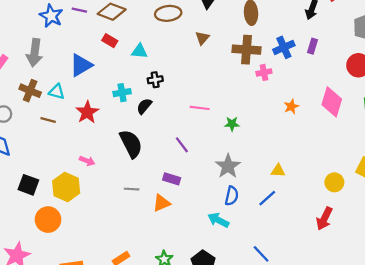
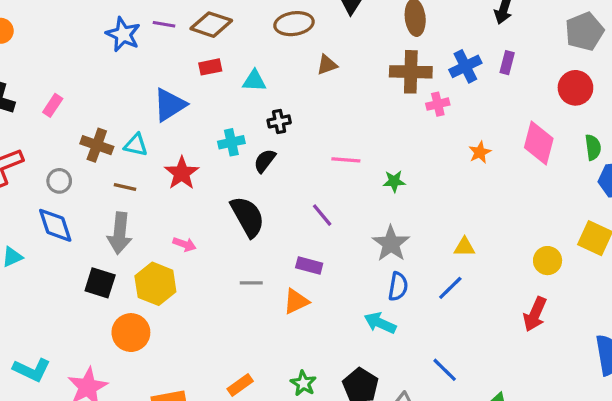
brown triangle: (202, 38) -> (327, 65), moved, turned 32
red rectangle: (110, 41) -> (210, 67), turned -40
gray arrow: (35, 53) -> (120, 233), moved

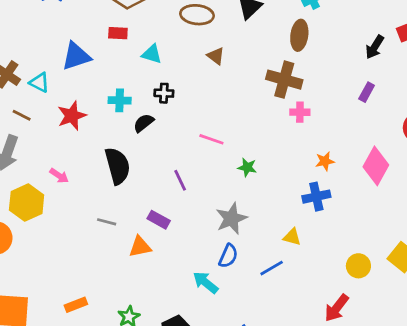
brown triangle: (327, 65) -> (216, 56), turned 42
blue cross: (465, 66) -> (316, 197), moved

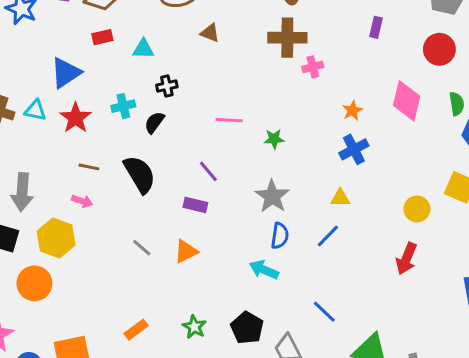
brown line: (22, 115) -> (89, 167), moved
red star: (72, 116) -> (76, 118), moved
purple rectangle: (159, 220) -> (195, 205), moved
gray line: (107, 222) -> (142, 248), moved, turned 42

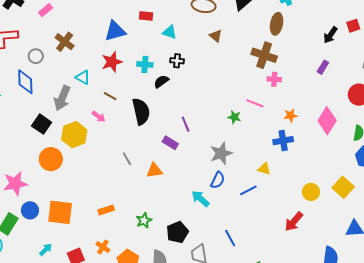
cyan triangle: (35, 110) -> (83, 77), moved
pink line: (229, 120) -> (255, 103), moved

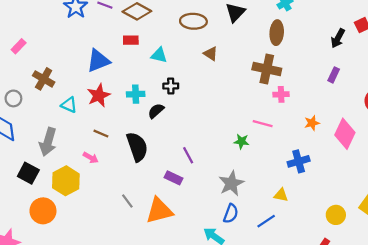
cyan triangle: (83, 77) -> (69, 105), moved
orange star: (290, 115) -> (312, 123), moved
orange triangle: (154, 171) -> (159, 211), size x1.5

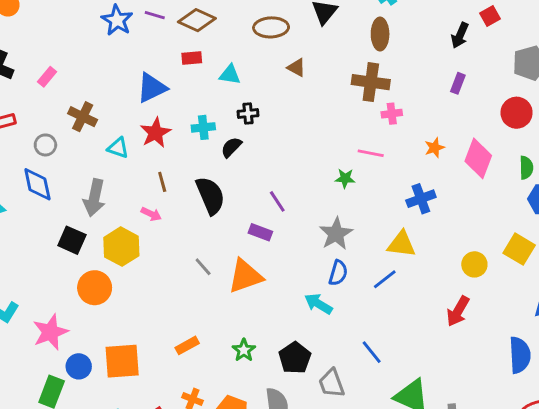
brown line: (101, 134) -> (162, 182), turned 56
yellow triangle: (281, 195) -> (401, 244), size x1.5

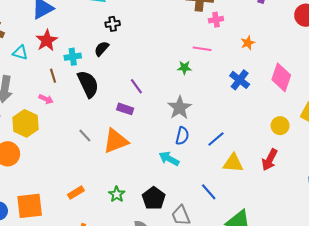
cyan cross: (203, 127) -> (73, 57), moved
pink diamond: (478, 158) -> (281, 77), moved
blue cross: (421, 199) -> (240, 80), turned -30
yellow triangle: (401, 244) -> (233, 163), moved

